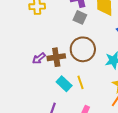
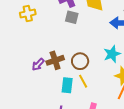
brown circle: (83, 49) -> (80, 61), moved, size x0.7
cyan rectangle: (64, 84) -> (67, 85), turned 63

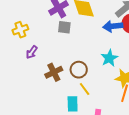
purple arrow: (38, 64) -> (32, 52), moved
cyan rectangle: (67, 85) -> (73, 104), moved

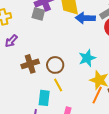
blue arrow: (113, 26) -> (85, 18), moved
gray square: (64, 27) -> (38, 14), moved

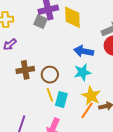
blue arrow: (85, 18) -> (84, 51), moved
cyan rectangle: (44, 98) -> (61, 100), moved

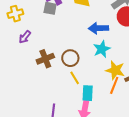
cyan rectangle: (61, 100) -> (88, 93), moved

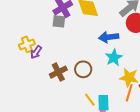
yellow cross: (15, 14) -> (27, 44), moved
yellow line: (75, 78) -> (90, 100), moved

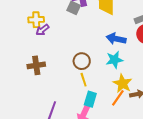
brown cross: (58, 72) -> (36, 65), moved
yellow line: (90, 100) -> (84, 80), moved

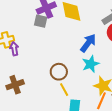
purple arrow: (42, 30) -> (14, 49), turned 128
blue arrow: (116, 39) -> (88, 43), turned 126

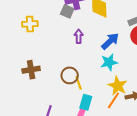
purple arrow: (14, 49) -> (79, 36), moved
brown circle: (59, 72) -> (70, 75), moved

